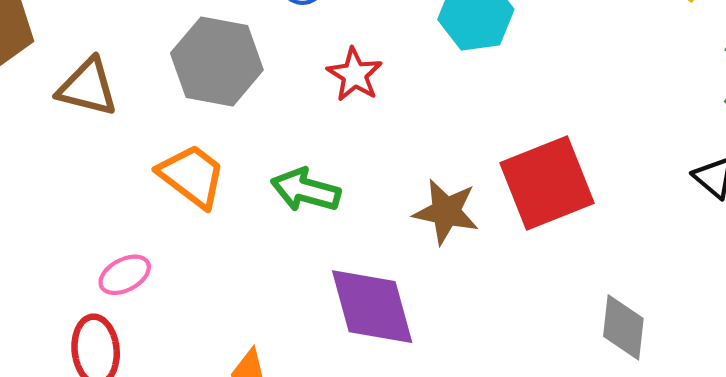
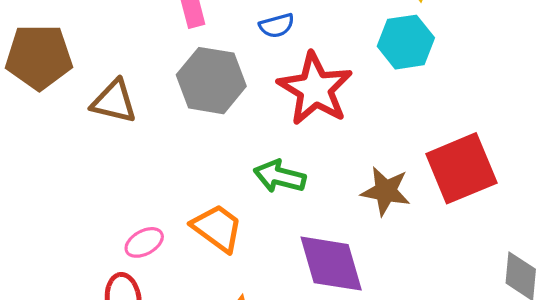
red star: (355, 75) -> (315, 89), size x1.8
orange trapezoid: (192, 176) -> (217, 228), moved

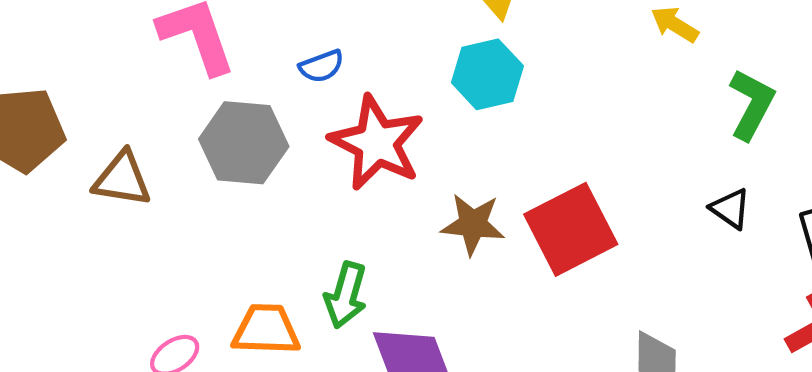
green arrow: (280, 176) -> (346, 295), moved, turned -84
brown star: (386, 191) -> (473, 224), moved
orange trapezoid: (217, 228) -> (266, 330), turned -30

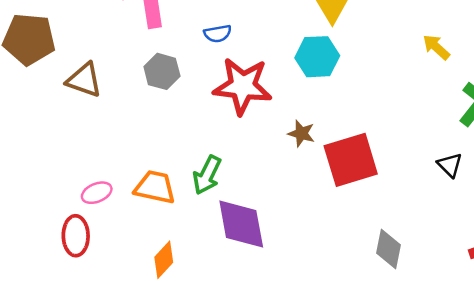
gray hexagon: (244, 143) -> (162, 71), size x0.7
red star: (377, 143) -> (243, 86), turned -30
brown star: (473, 224) -> (301, 133), moved, size x0.7

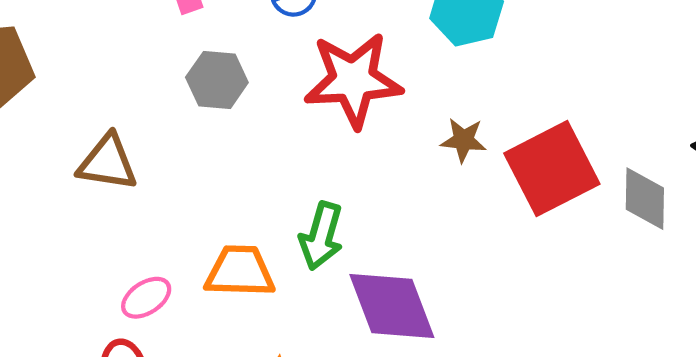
brown triangle: (84, 80) -> (107, 163), moved
gray diamond: (389, 249) -> (645, 199), moved

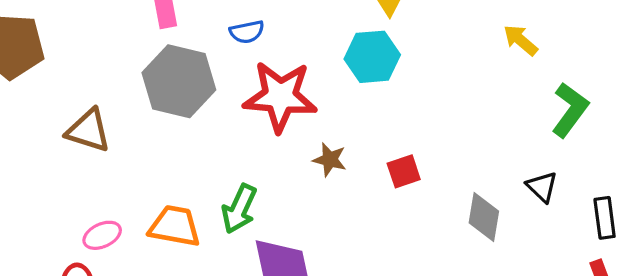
gray hexagon: (217, 80) -> (179, 81), size x1.6
brown star: (463, 140) -> (330, 160), moved
red square: (552, 169) -> (404, 171), moved, size x0.5

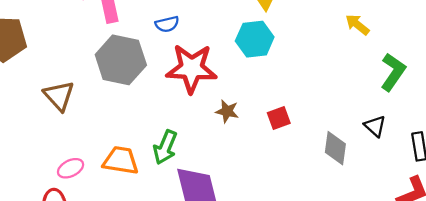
brown triangle: (88, 131) -> (59, 96), turned 32

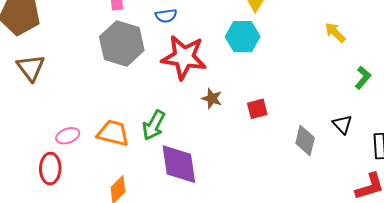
green L-shape: (393, 72) -> (363, 78), size x0.7
brown triangle: (59, 96) -> (31, 68), moved

